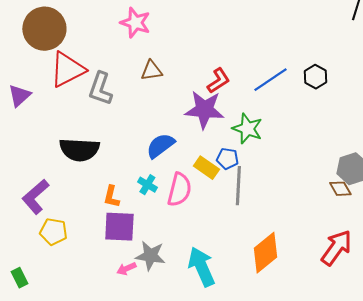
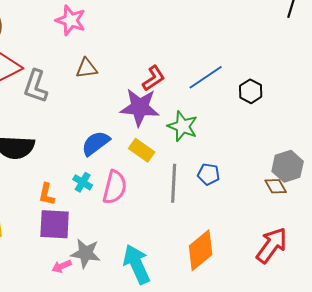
black hexagon: (315, 77) -> (251, 91), moved
blue pentagon: (227, 159) -> (209, 174), moved
yellow rectangle: (206, 168) -> (142, 150), moved

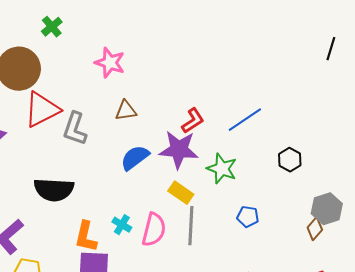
black hexagon: (251, 91) -> (290, 160), moved
blue semicircle: (96, 143) -> (135, 158), moved
gray line: (174, 183) -> (191, 226), moved
brown diamond: (276, 186) -> (315, 229), turned 70
orange L-shape: (47, 194) -> (86, 237), size x1.4

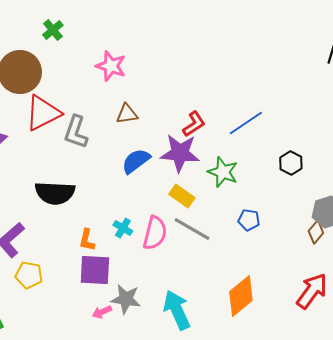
gray line: (191, 226) -> (192, 229), turned -63
orange L-shape: (86, 237) -> (87, 240), size x0.7

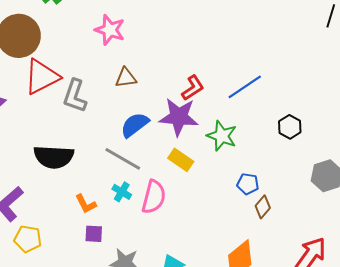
gray line: (192, 229) -> (123, 159), moved
brown diamond: (316, 232) -> (263, 207), moved
orange L-shape: (87, 240) -> (86, 204), turned -40
purple square: (95, 270) -> (94, 234), size x0.6

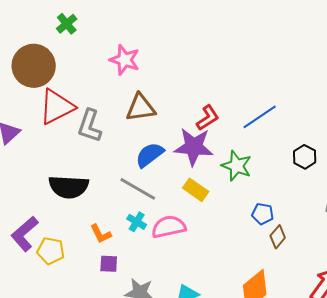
brown triangle: (126, 78) -> (141, 108), size x1.4
pink semicircle: (154, 197) -> (169, 227), turned -116
yellow pentagon: (28, 239) -> (51, 251), moved

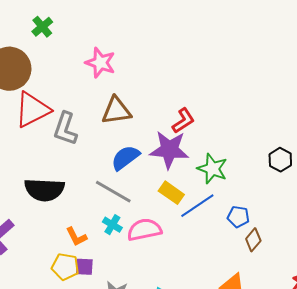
blue line: (260, 117) -> (197, 206), moved
yellow pentagon: (51, 251) -> (65, 267), moved

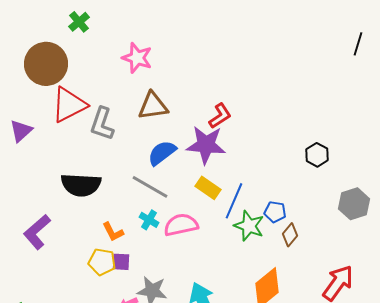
green star: (212, 169) -> (249, 226), moved
blue line: (197, 206) -> (234, 201), turned -33

